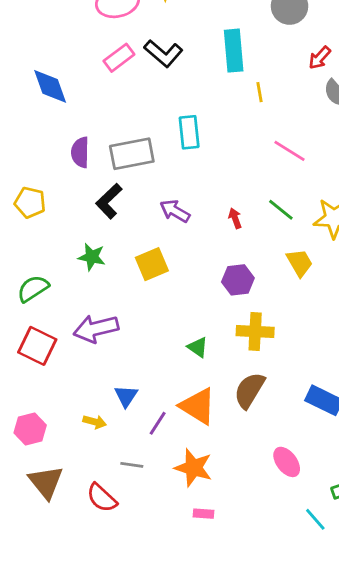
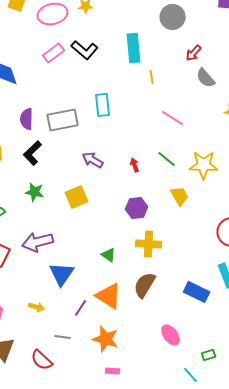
black L-shape: (109, 201) -> (33, 153), moved
blue triangle: (126, 396) -> (62, 274), moved, size x1.5

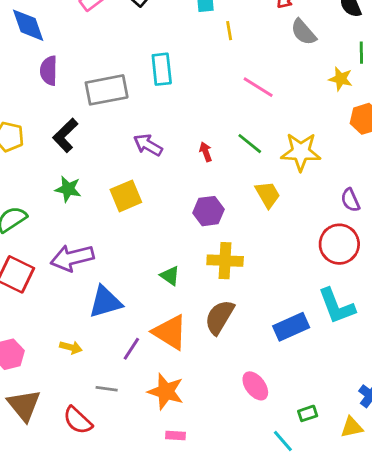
purple semicircle: (27, 119) -> (49, 71), moved
blue triangle: (62, 274) -> (105, 302), turned 40
blue rectangle: (197, 292) -> (291, 327), turned -50

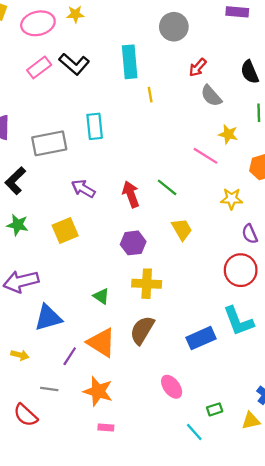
yellow star: (341, 79) -> (228, 134), moved
pink line: (258, 87) -> (206, 156), moved
red arrow: (206, 152) -> (131, 194), size x1.6
yellow star: (301, 152) -> (232, 199), moved, size x0.7

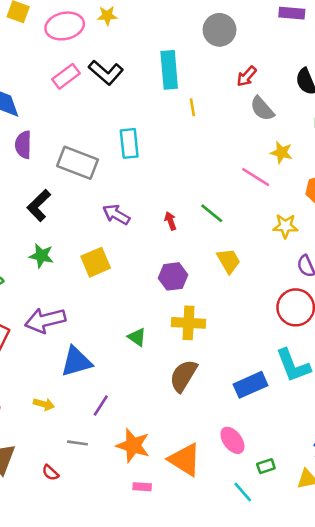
gray rectangle: (49, 143) -> (78, 163), turned 32
red arrow: (131, 194) -> (170, 221), size x0.6
orange triangle: (101, 343) -> (185, 460), moved
pink ellipse: (172, 387) -> (232, 440), moved
red semicircle: (26, 415) -> (50, 473), size x0.6

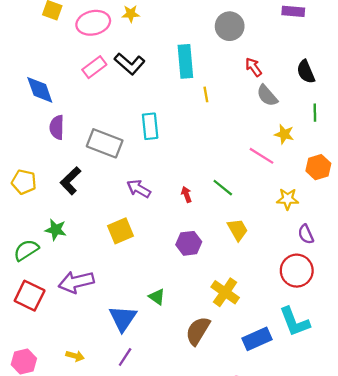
red arrow: (247, 76) -> (254, 67), turned 102
green star: (41, 256) -> (56, 230), moved
yellow cross: (189, 323) -> (225, 292), moved, turned 32
blue triangle: (76, 362) -> (123, 318), moved, turned -40

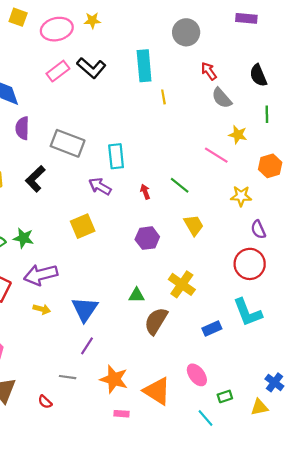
cyan rectangle: (150, 126) -> (116, 156), moved
green star: (56, 230) -> (23, 238), moved
green triangle: (157, 297) -> (137, 295), moved, turned -35
blue rectangle: (257, 339) -> (212, 329), size x0.7
yellow arrow: (75, 356) -> (42, 309), moved

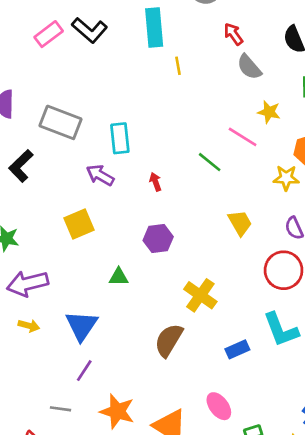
green line: (180, 185) -> (210, 162), moved
yellow star: (241, 196) -> (286, 178), moved
yellow trapezoid: (194, 225) -> (240, 223), moved
green triangle: (137, 295) -> (119, 277), moved

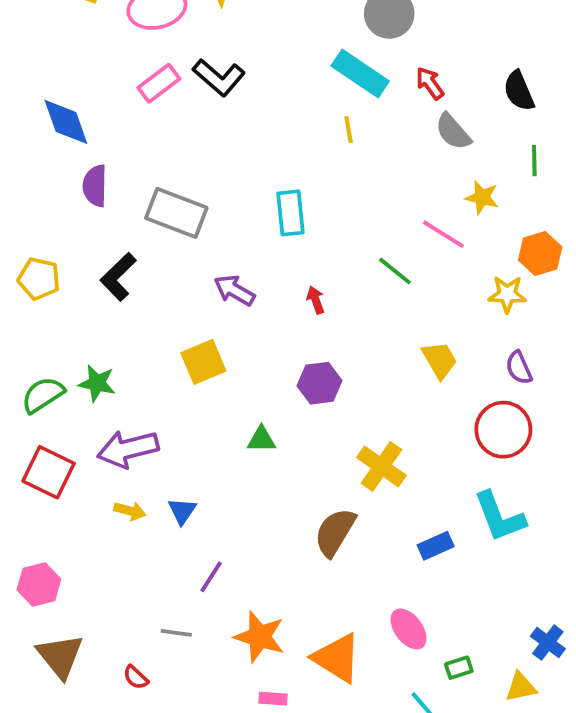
cyan rectangle: (154, 27) -> (360, 74), moved, turned -51
cyan rectangle: (120, 138) -> (290, 213), moved
blue triangle: (82, 326) -> (182, 511), moved, size x0.6

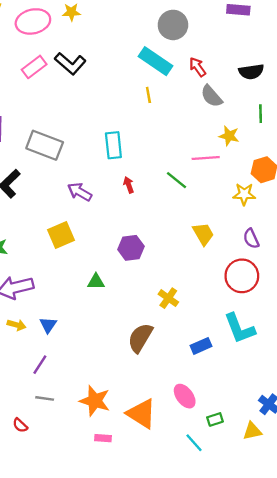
black semicircle: (519, 91) -> (251, 72), turned -75
pink line: (443, 234) -> (206, 158), turned -36
red arrow: (316, 300) -> (129, 185), moved
yellow cross: (381, 466) -> (168, 298), size x0.7
purple line: (211, 577) -> (40, 365), moved

